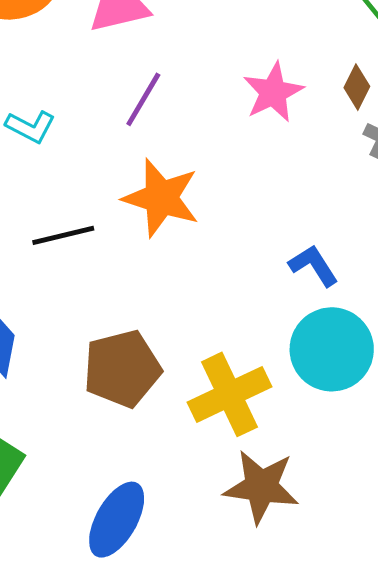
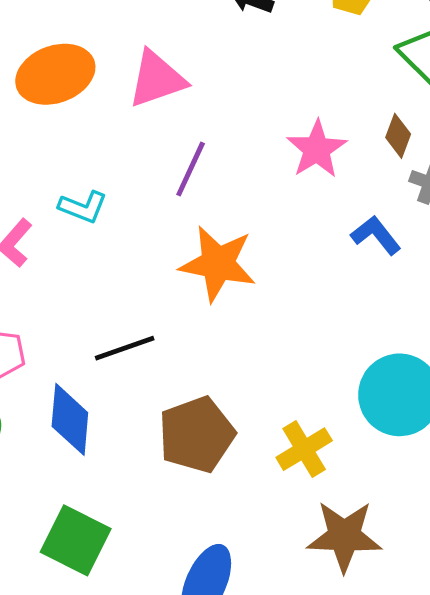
black line: (63, 235) -> (125, 348), moved
blue L-shape: (314, 265) -> (376, 235), moved
yellow cross: (229, 394) -> (304, 449), size x0.7

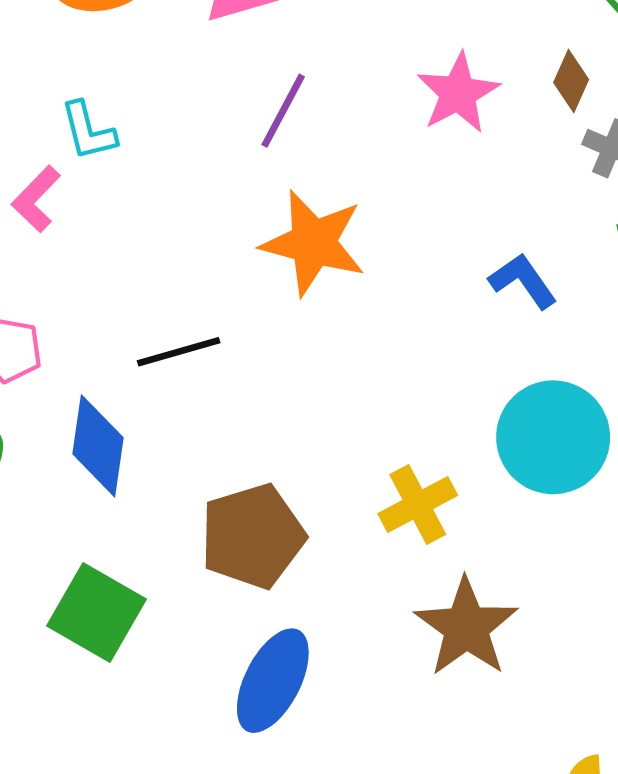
cyan L-shape: (83, 207) -> (88, 131), moved, turned 51
blue L-shape: (376, 235) -> (523, 281), moved
brown pentagon: (197, 435) -> (253, 536), moved
brown star: (344, 536) -> (466, 627), turned 30

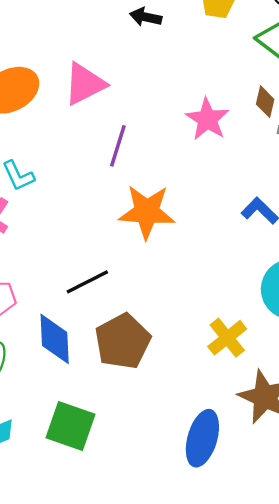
brown pentagon: (253, 536) -> (123, 341), moved
blue ellipse: (273, 681) -> (202, 438), moved

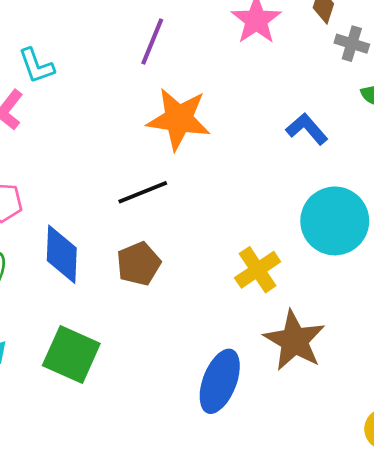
black line: (87, 282) -> (143, 192), moved
brown pentagon: (123, 341) -> (139, 264), size x0.7

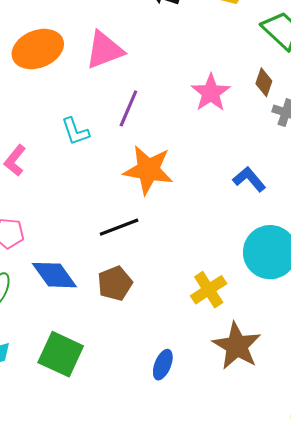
cyan L-shape: (36, 66) -> (75, 131), moved
blue diamond: (62, 254) -> (54, 275), turned -39
blue ellipse: (220, 381) -> (163, 365), moved, size x0.6

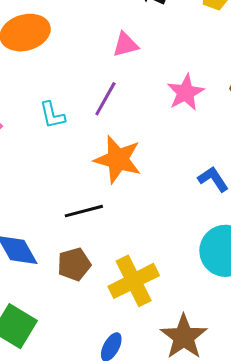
pink triangle: (104, 50) -> (125, 45), moved, size x0.7
yellow cross: (209, 290) -> (134, 281), moved, size x1.4

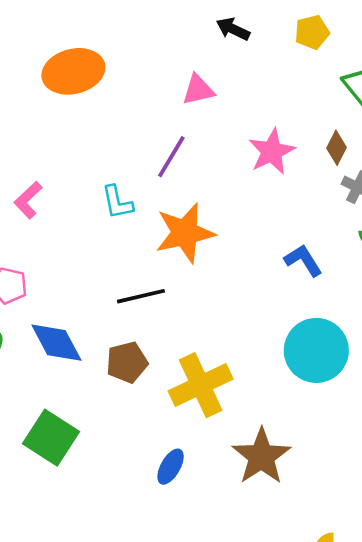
cyan L-shape: (52, 115) -> (117, 202), moved
orange star: (118, 159) -> (185, 233), turned -30

